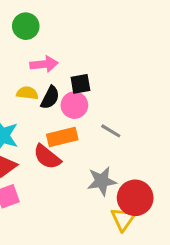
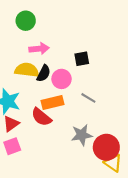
black square: (80, 84) -> (82, 59), moved
yellow semicircle: (27, 93) -> (27, 70), size x1.5
yellow triangle: (123, 219) -> (113, 163), moved, turned -30

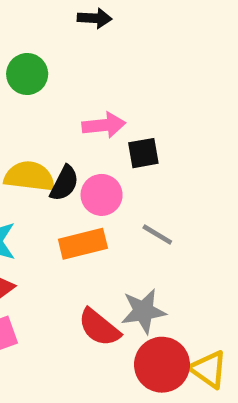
pink arrow: (39, 49) -> (104, 125), moved
red semicircle: (41, 117) -> (99, 327), moved
red circle: (106, 147) -> (162, 365), moved

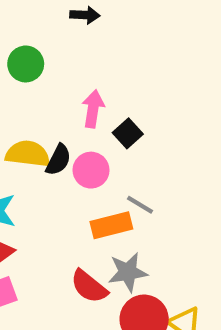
pink arrow: (104, 125) -> (93, 109), turned -75
black square: (143, 153) -> (128, 133), turned -32
orange rectangle: (83, 244) -> (111, 225), moved

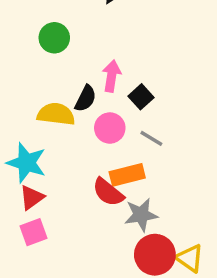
black semicircle: (58, 160) -> (85, 99), moved
gray line: (140, 205) -> (151, 138), moved
red semicircle: (89, 286) -> (108, 192), moved

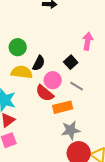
green circle: (54, 38) -> (18, 47), moved
pink arrow: (112, 76) -> (88, 41), moved
red semicircle: (108, 192) -> (45, 93), moved

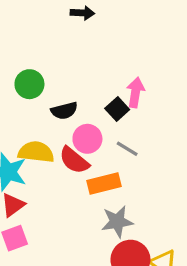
pink arrow: (88, 41) -> (135, 92), moved
black semicircle: (39, 63) -> (64, 111), turned 49
yellow semicircle: (22, 72) -> (36, 152), moved

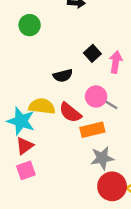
green circle: (29, 84) -> (30, 25), moved
black square: (117, 109) -> (92, 53), moved
pink circle: (87, 139) -> (96, 96), moved

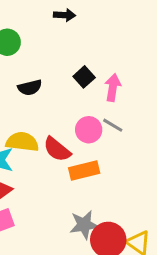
black semicircle: (63, 76) -> (30, 87), moved
gray line: (110, 104) -> (113, 125), moved
gray star: (102, 158) -> (84, 225), moved

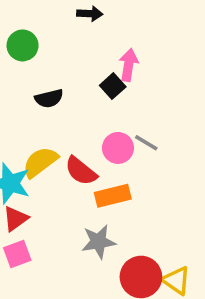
pink arrow: (113, 87) -> (129, 65), moved
yellow semicircle: (22, 142) -> (40, 162), turned -44
gray star: (84, 225) -> (99, 242), moved

